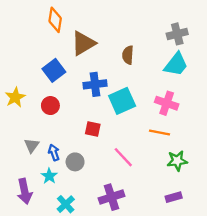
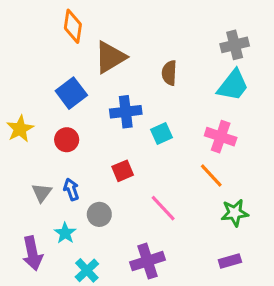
cyan square: (122, 101) -> (162, 134), size x0.6
red square: (93, 129) -> (123, 171), turned -35
orange line: (160, 133) -> (211, 176), turned 36
blue arrow: (54, 152) -> (71, 189), moved

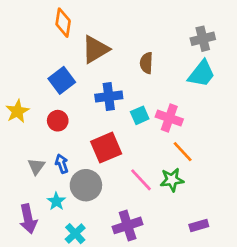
pink cross: (221, 137) -> (169, 118), moved
red square: (123, 171) -> (106, 148), size x1.6
green star: (235, 213) -> (172, 180), moved
gray circle: (99, 214) -> (86, 185), size x1.5

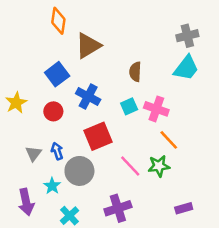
brown semicircle: (146, 63) -> (135, 72), moved
blue cross: (109, 96) -> (88, 97), moved, turned 35

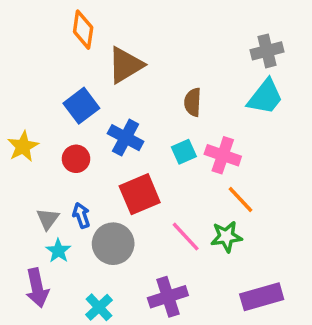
cyan star: (52, 186) -> (58, 251), moved
purple rectangle: (184, 208) -> (262, 297), size x1.6

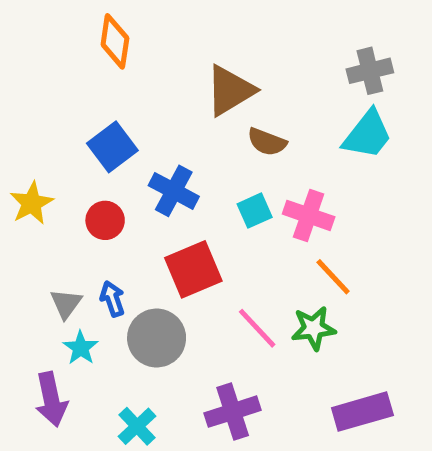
brown triangle: (126, 65) -> (230, 90), moved
brown semicircle: (193, 102) -> (267, 142), turned -72

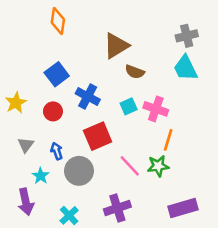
cyan trapezoid: (367, 135) -> (185, 68), turned 116
orange line: (333, 277) -> (168, 140), turned 60
gray triangle: (66, 304) -> (26, 145), moved

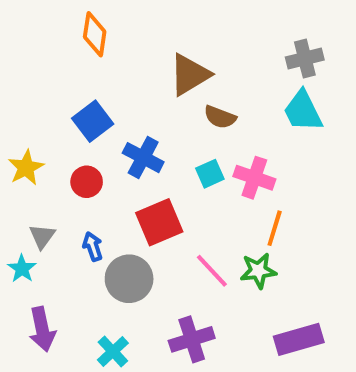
cyan star: (41, 176) -> (22, 269), moved

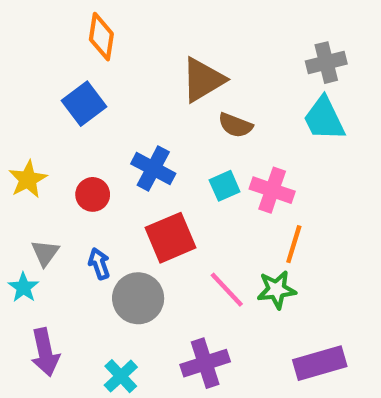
blue square: (93, 121) -> (84, 104), moved

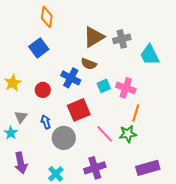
gray cross: (326, 63) -> (122, 39), moved
brown semicircle: (235, 125) -> (89, 64), moved

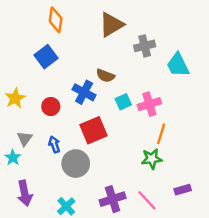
brown triangle: (94, 37) -> (111, 25), moved
pink cross: (126, 88) -> (149, 104), turned -36
pink line: (105, 134) -> (147, 200), moved
purple rectangle: (148, 168) -> (183, 190), moved, size x0.6

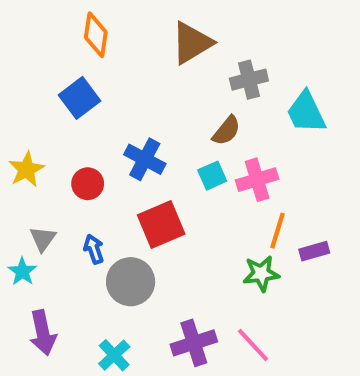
brown semicircle: (105, 76) -> (226, 131), moved, turned -72
purple rectangle: (183, 190) -> (314, 251), moved

